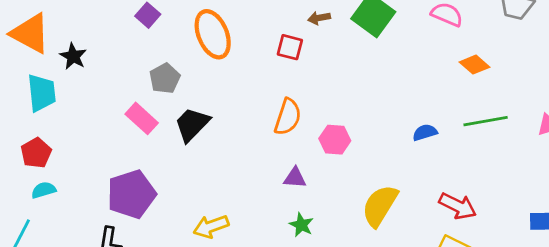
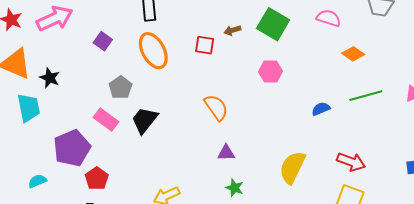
red square: (290, 47) -> (205, 45), moved
orange semicircle: (288, 117) -> (216, 107), turned -48
pink hexagon: (335, 140) -> (270, 72), moved
red pentagon: (36, 153) -> (97, 179), moved
purple pentagon: (131, 194) -> (72, 148), moved

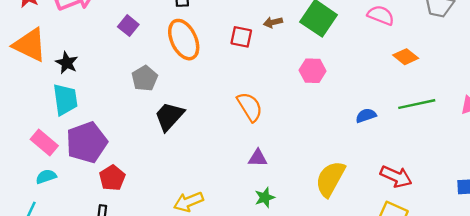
cyan trapezoid: (29, 108) -> (65, 99), moved
pink rectangle: (106, 120) -> (44, 143), moved
green star: (235, 188) -> (265, 197), turned 30

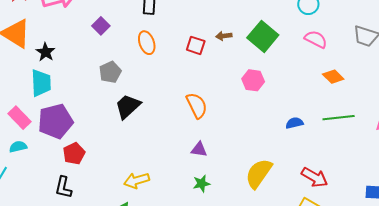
orange ellipse: (184, 40) -> (147, 43), size x0.7

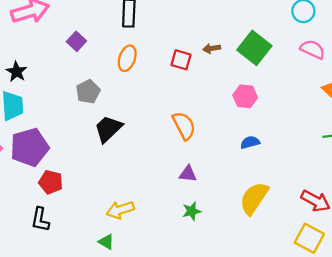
orange ellipse: (147, 43) -> (127, 58), turned 40
blue semicircle: (294, 123) -> (250, 142), moved
red pentagon: (74, 154) -> (51, 182), turned -30

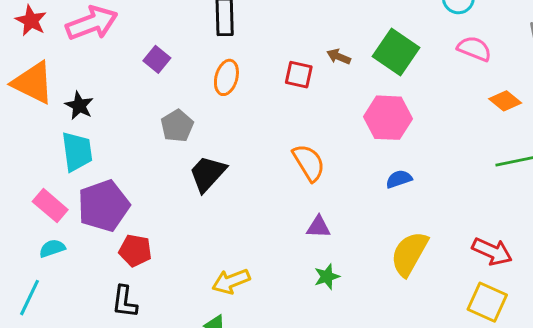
brown arrow: (212, 48) -> (339, 57), turned 35
pink hexagon: (245, 96) -> (388, 118), size x1.4

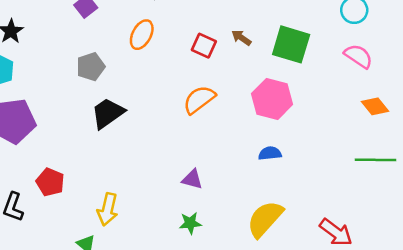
green square: (396, 52) -> (291, 44), turned -30
orange semicircle: (309, 163) -> (199, 100), moved, turned -108
red pentagon: (135, 251) -> (50, 182), moved
yellow arrow: (231, 281) -> (108, 209), turned -68

